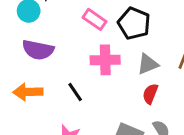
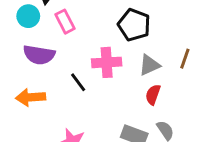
pink rectangle: (94, 19) -> (65, 22), moved, turned 30
black line: (75, 92) -> (78, 82), moved

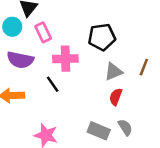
black pentagon: (134, 25) -> (102, 37), turned -30
pink cross: (107, 62) -> (65, 59), moved

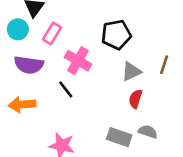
pink rectangle: (43, 32) -> (52, 33), turned 60
pink cross: (65, 59) -> (78, 61), turned 35
gray semicircle: (125, 127) -> (148, 132), turned -35

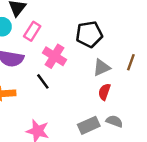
gray rectangle: (119, 137) -> (89, 125), turned -45

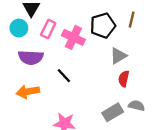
pink cross: (55, 56) -> (73, 37), moved
brown line: (131, 62) -> (132, 20), moved

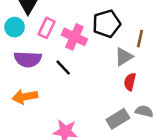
brown line: (132, 20) -> (140, 39), moved
black line: (64, 76) -> (63, 67), moved

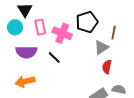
pink rectangle: (47, 28) -> (40, 27), turned -35

